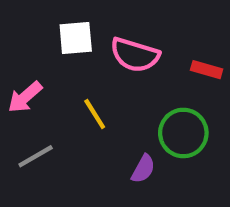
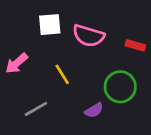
gray line: (36, 156) -> (36, 109), moved
purple semicircle: (143, 169) -> (94, 110), turned 30

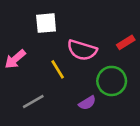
pink semicircle: (88, 36) -> (82, 50), moved
red rectangle: (135, 45) -> (126, 42), turned -48

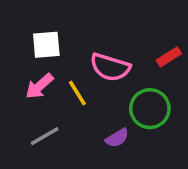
white square: (46, 23) -> (46, 45), moved
pink arrow: (15, 59) -> (39, 86), moved

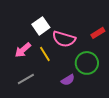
white square: (46, 45) -> (41, 26), moved, turned -30

